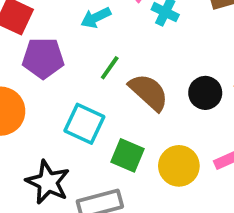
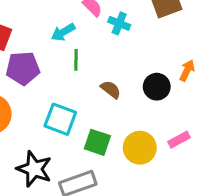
green line: (110, 68) -> (76, 60), moved, turned -30
brown semicircle: (149, 92) -> (111, 89), size x0.6

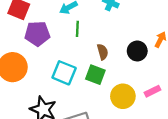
brown semicircle: (111, 89) -> (103, 52), turned 35
green square: (97, 142) -> (95, 75), moved

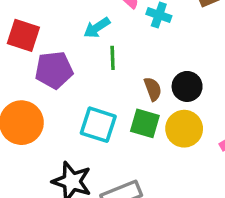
black circle: (137, 51) -> (187, 86), moved
yellow circle: (123, 96) -> (184, 129), moved

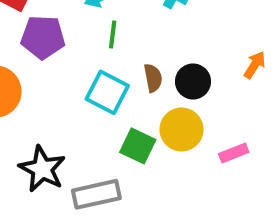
green square: (145, 123) -> (138, 146), moved
cyan square: (98, 125) -> (107, 92), moved

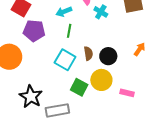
pink rectangle: (234, 153) -> (127, 93), turned 32

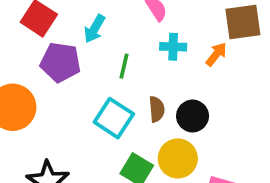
cyan arrow: (64, 12) -> (94, 29), moved, turned -42
cyan cross: (101, 12) -> (173, 47), moved, turned -32
orange arrow: (140, 49) -> (216, 54), moved

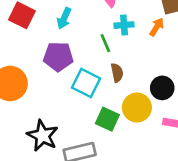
purple pentagon: (60, 62) -> (58, 57), moved
green line: (124, 66) -> (105, 43), moved, turned -30
black circle: (193, 116) -> (162, 88), moved

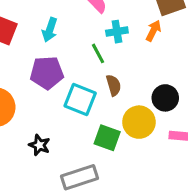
black star: (43, 136) -> (39, 145), moved, size x0.6

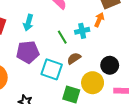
cyan cross: (117, 32) -> (82, 31), moved
brown semicircle: (114, 85) -> (74, 58), turned -104

